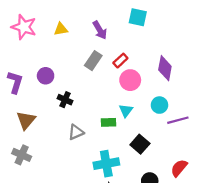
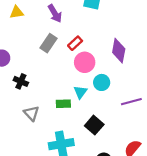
cyan circle: (159, 105) -> (102, 82), moved
gray triangle: (76, 132) -> (31, 113), turned -49

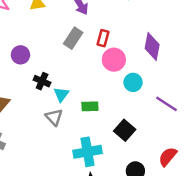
red rectangle: (75, 43) -> (103, 38), turned -32
cyan triangle: (80, 92) -> (61, 94), moved
purple line: (131, 102) -> (167, 104), turned 48

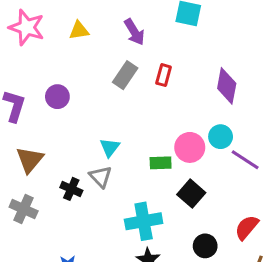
pink circle: (114, 60) -> (190, 147), moved
black cross: (42, 81) -> (71, 189), moved
cyan circle: (133, 82) -> (221, 137), moved
green rectangle: (90, 106) -> (161, 163), moved

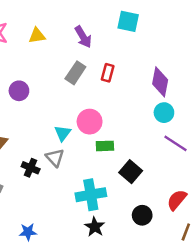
cyan circle: (221, 137) -> (164, 113), moved
pink circle: (190, 147) -> (90, 122), moved

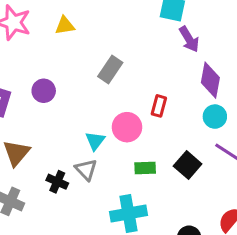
purple arrow: (83, 37) -> (189, 39), moved
red rectangle: (108, 73) -> (159, 106), moved
green rectangle: (105, 146) -> (145, 168), moved
black square: (131, 172) -> (188, 165), moved

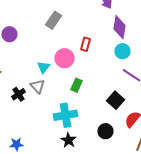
black square: (188, 165) -> (115, 100), moved
green rectangle: (145, 168) -> (76, 85), turned -64
black cross: (57, 182) -> (18, 94), turned 32

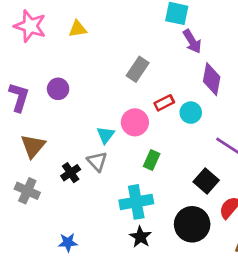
gray rectangle: (53, 20) -> (138, 69), moved
red rectangle: (85, 44) -> (164, 103), turned 48
cyan circle: (122, 51) -> (191, 113), moved
black circle: (105, 131) -> (192, 224), size x1.6

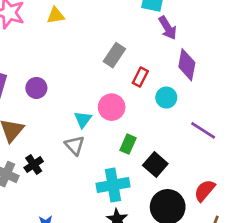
purple circle: (58, 89) -> (36, 88), moved
red rectangle: (164, 103) -> (140, 77), moved, turned -36
black cross: (71, 173) -> (34, 165), moved
black square: (206, 181) -> (155, 165), moved

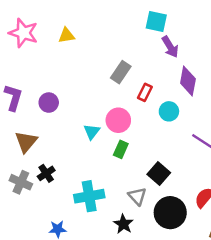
green rectangle: (128, 144) -> (121, 149), moved
gray triangle: (75, 145) -> (137, 196), moved
cyan cross: (113, 185) -> (89, 196), moved

